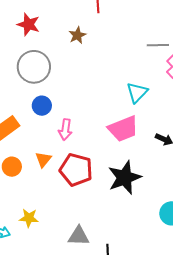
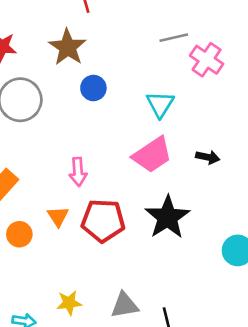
brown star: (77, 35) -> (68, 47), size x1.6
blue circle: (42, 106) -> (93, 88), moved
yellow star: (29, 218) -> (69, 303), moved

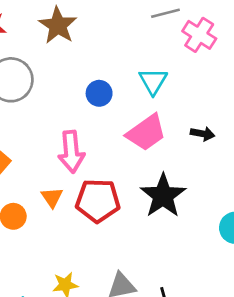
blue circle: (93, 88) -> (99, 93), moved
pink arrow: (78, 172) -> (71, 152), size x1.4

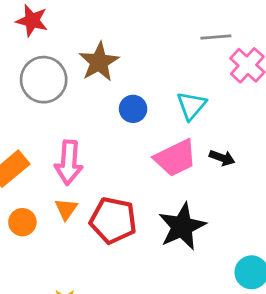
brown star: (58, 25) -> (99, 62), moved
black arrow: (203, 134) -> (222, 158), moved
pink arrow: (71, 152) -> (69, 163), moved

